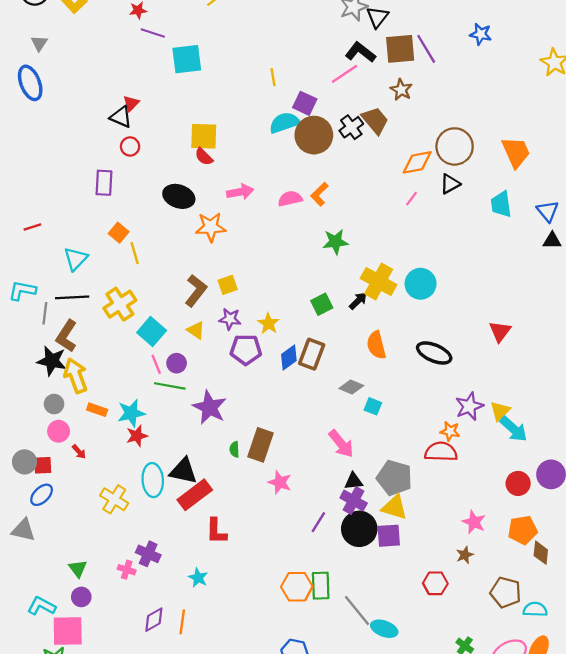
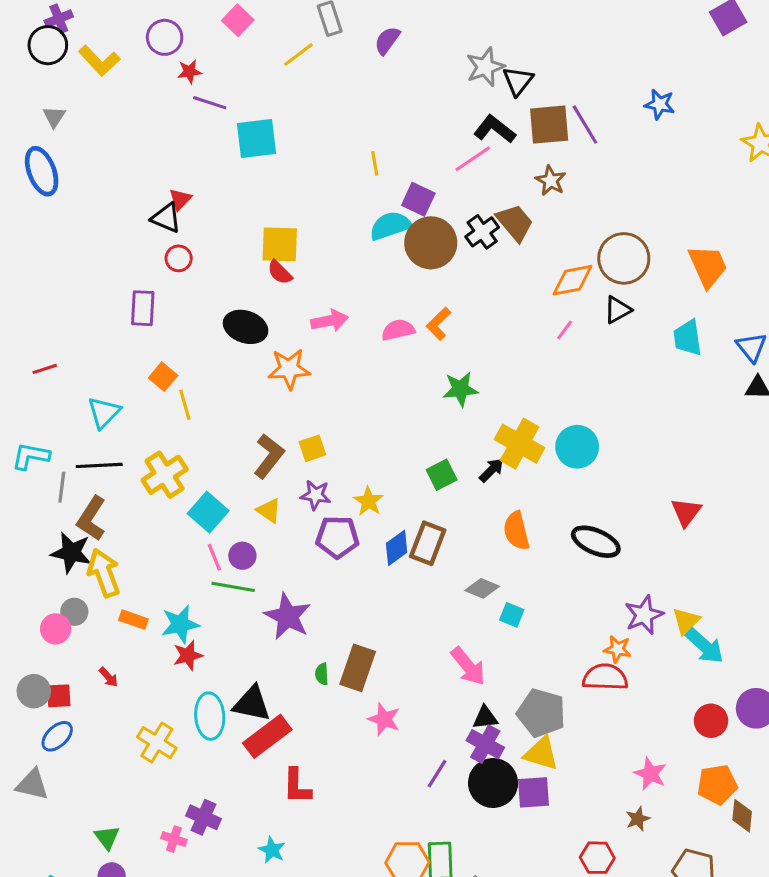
pink circle: (59, 431) -> (56, 629), moved

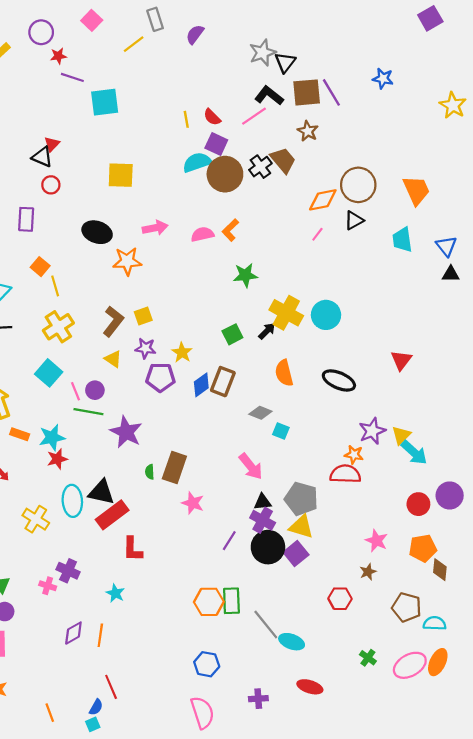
red semicircle: (280, 272) -> (212, 117), moved
yellow cross: (165, 475) -> (58, 327), moved
cyan square: (208, 512) -> (49, 373), moved
purple square: (534, 792) -> (296, 554), turned -35

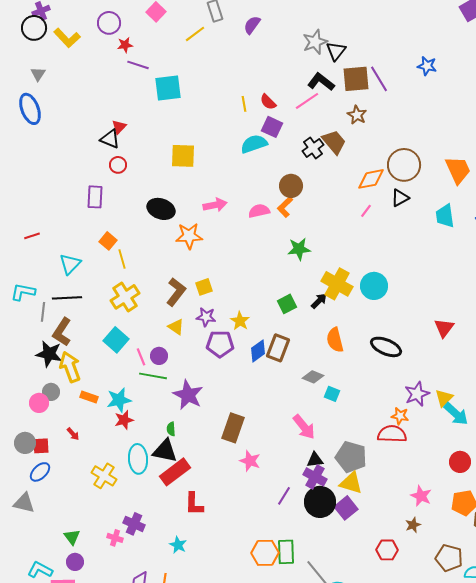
brown circle: (225, 174) -> (291, 186), moved, size x0.7
green semicircle: (150, 472) -> (171, 429), moved

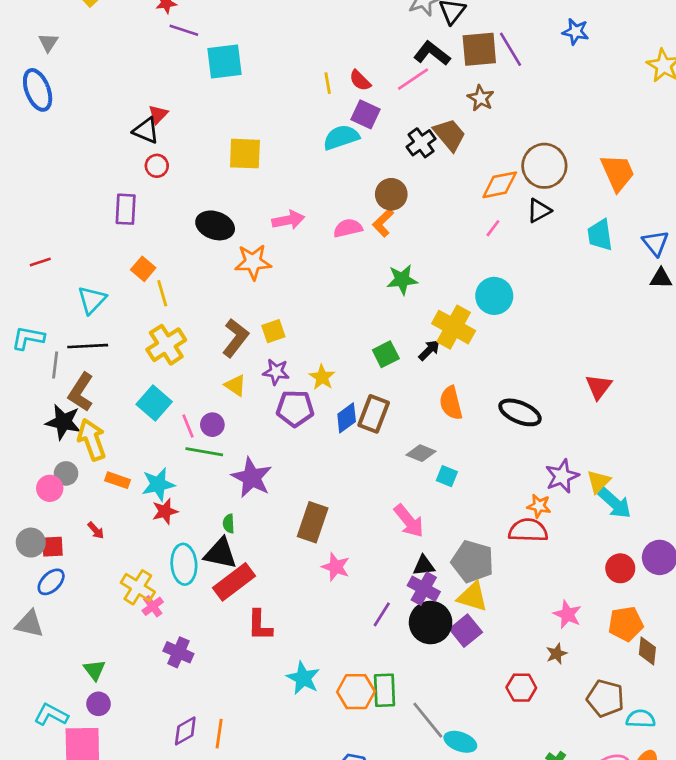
cyan circle: (374, 286) -> (494, 296), moved
pink cross: (115, 538) -> (153, 606), moved, turned 35
cyan star: (178, 545) -> (303, 678), moved, size x1.4

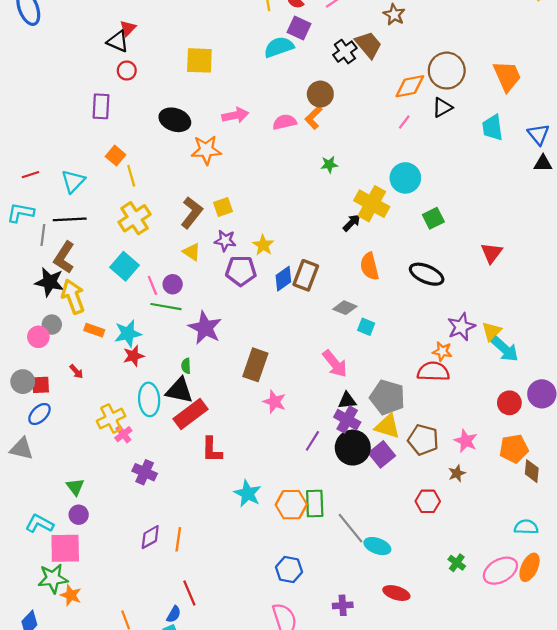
red line: (40, 262) -> (31, 175), moved
green star: (402, 280) -> (329, 165), size x0.7
green square: (386, 354) -> (433, 218), moved
yellow cross: (138, 587) -> (111, 418), turned 32
brown pentagon: (605, 698) -> (423, 440), moved

